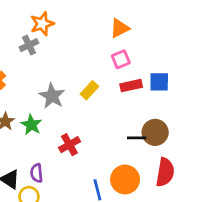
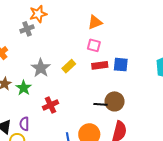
pink square: (121, 59) -> (94, 45), turned 32

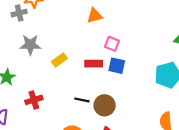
pink square: (94, 45) -> (112, 44), moved
gray star: (41, 68) -> (30, 45), moved, turned 30
black line: (100, 104) -> (82, 100), moved

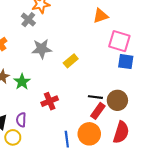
gray cross: (19, 13) -> (28, 20), turned -32
pink square: (112, 44) -> (119, 41), size x1.5
red rectangle: (94, 64) -> (98, 111), moved, turned -49

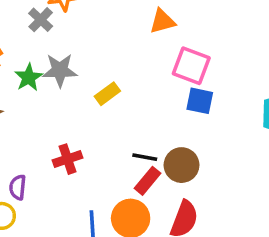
green star: (22, 82) -> (29, 77), moved

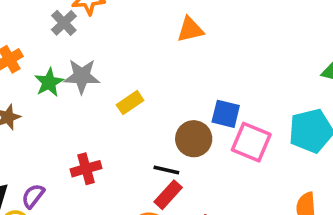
pink square: (191, 66) -> (251, 142), moved
brown circle: (182, 165) -> (194, 139), moved
purple semicircle: (18, 187) -> (33, 196), turned 30

